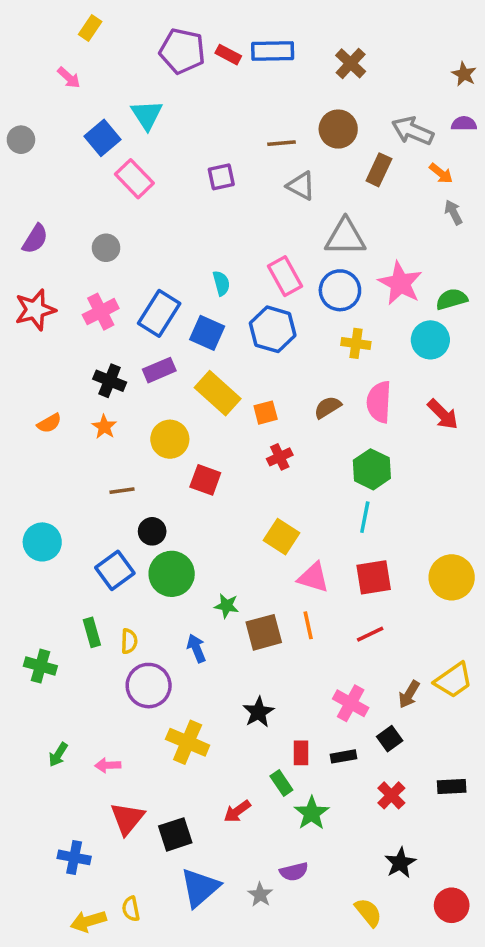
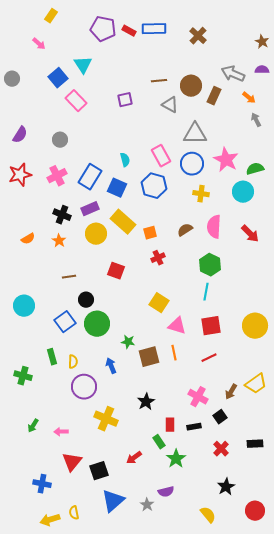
brown circle: (338, 129) -> (191, 86), moved
yellow circle: (170, 439) -> (96, 234), moved

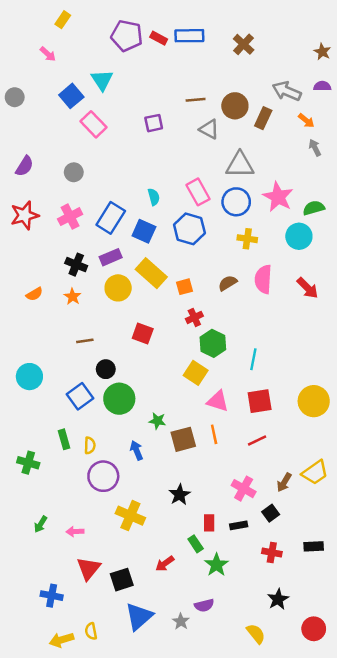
green hexagon: (210, 265) -> (213, 343), moved
red cross: (221, 449) -> (272, 552), turned -35

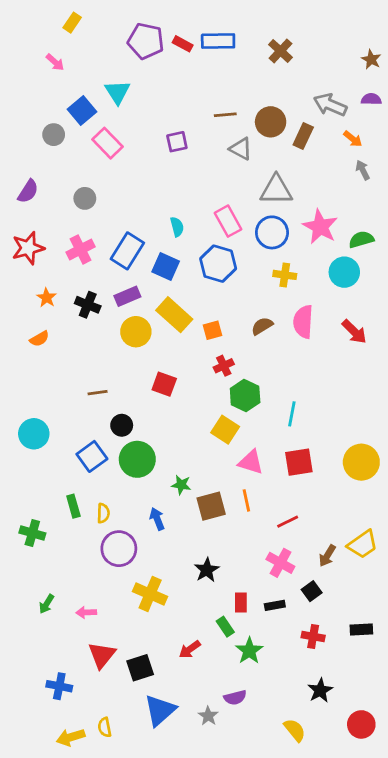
gray circle: (15, 97) -> (54, 135), moved
orange star: (73, 297) -> (47, 298), moved
red line: (257, 441) -> (288, 522), moved

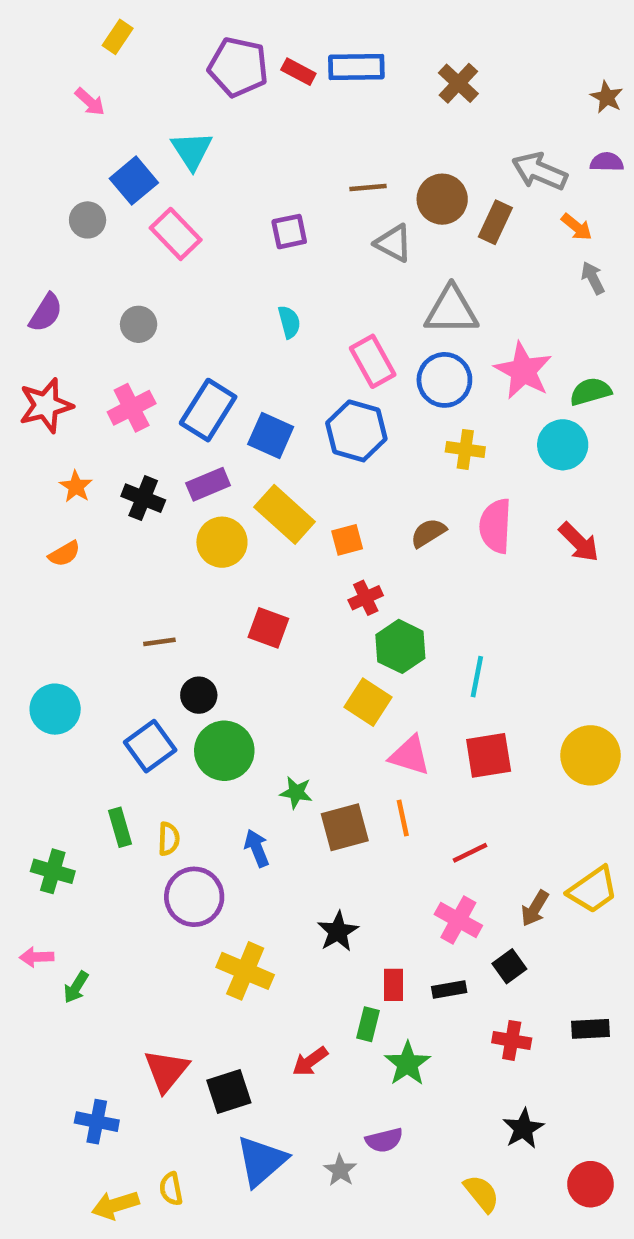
cyan semicircle: (177, 227) -> (289, 322), moved
pink arrow: (86, 612) -> (37, 957), moved
green rectangle: (225, 627) -> (368, 1024), turned 48

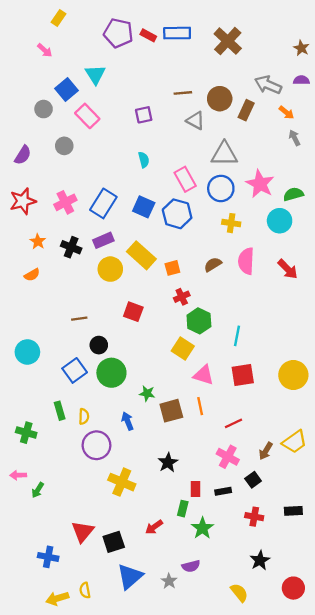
brown cross: (458, 83) -> (228, 41), size x1.4
gray circle: (139, 324) -> (64, 146), moved
blue square: (271, 436) -> (144, 207), moved

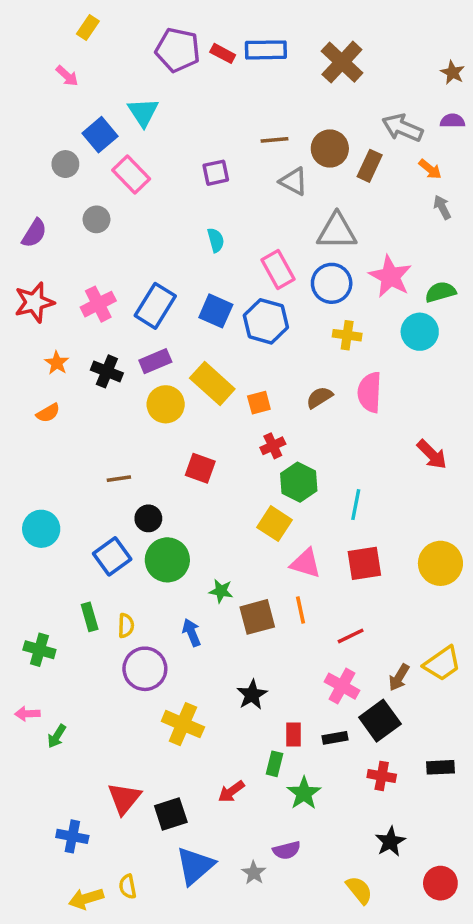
red arrow: (288, 269) -> (432, 454), moved
black square: (253, 480) -> (380, 721), size x1.6

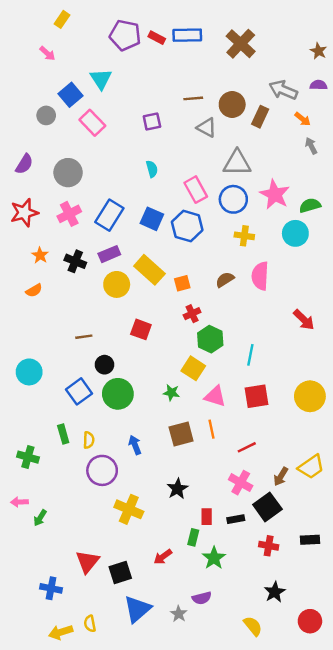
gray circle: (96, 219) -> (68, 173), moved, size x1.5
green star: (221, 591) -> (171, 393), moved

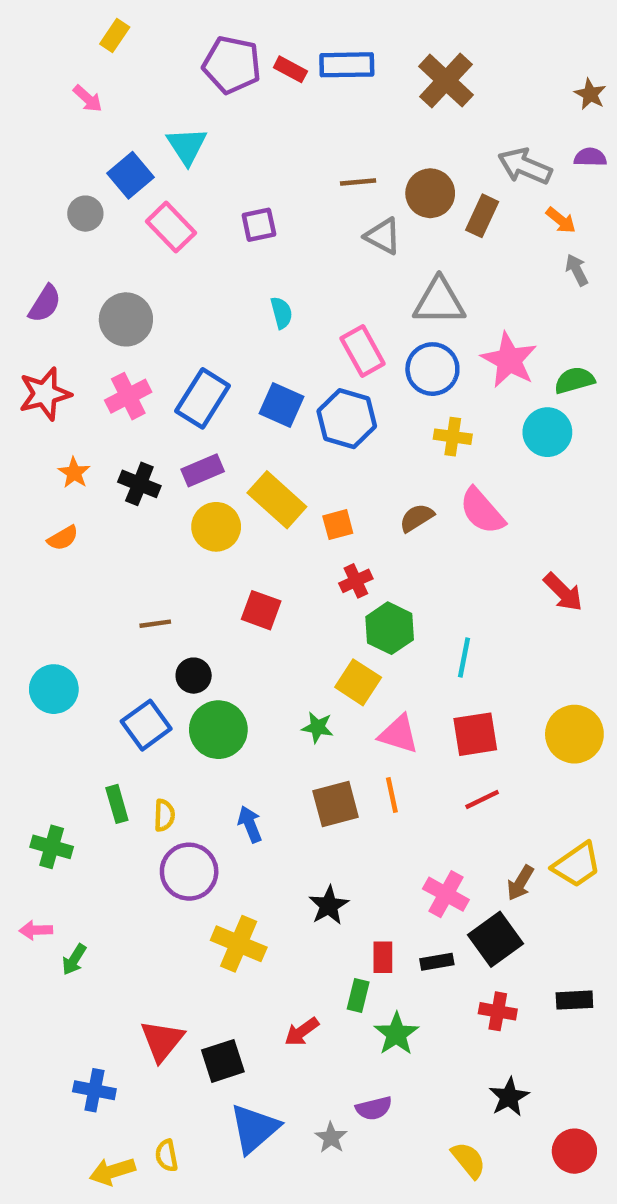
purple square: (152, 122) -> (259, 225), moved
pink semicircle: (260, 276) -> (482, 511), turned -44
red line: (247, 447) -> (482, 799), moved

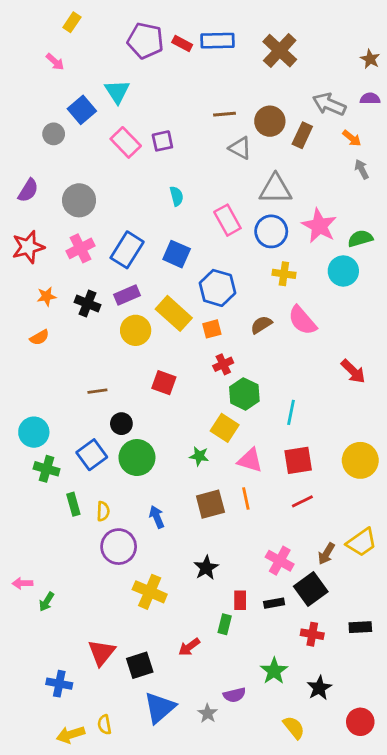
pink rectangle: (171, 227) -> (126, 142), moved
blue hexagon: (347, 419) -> (218, 288), moved
orange star: (74, 473) -> (47, 296), turned 30
green cross: (52, 847) -> (47, 469), moved
green star: (396, 1034) -> (274, 671), moved

